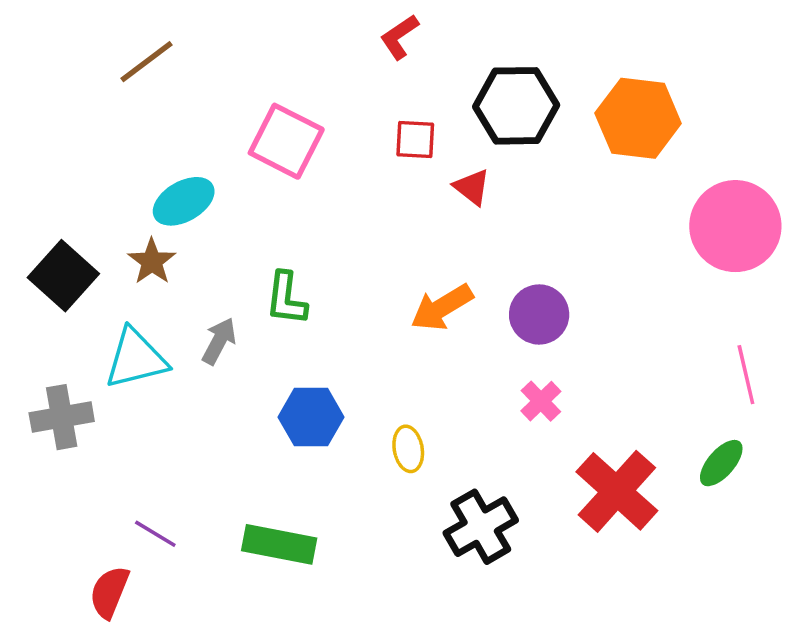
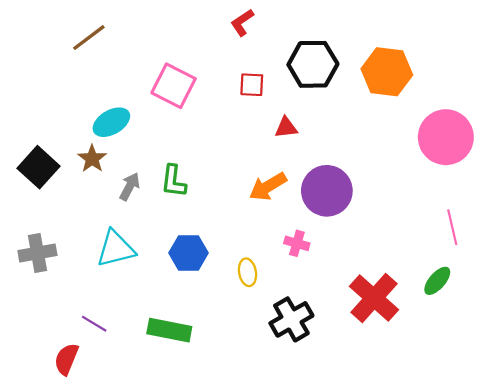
red triangle: (472, 187) -> (286, 128), moved, turned -45
purple circle: (539, 314) -> (327, 191), size x1.4
gray arrow: (219, 341) -> (130, 187), moved
cyan triangle: (136, 359) -> (116, 249), moved
pink cross: (541, 401) -> (297, 243), moved, turned -30

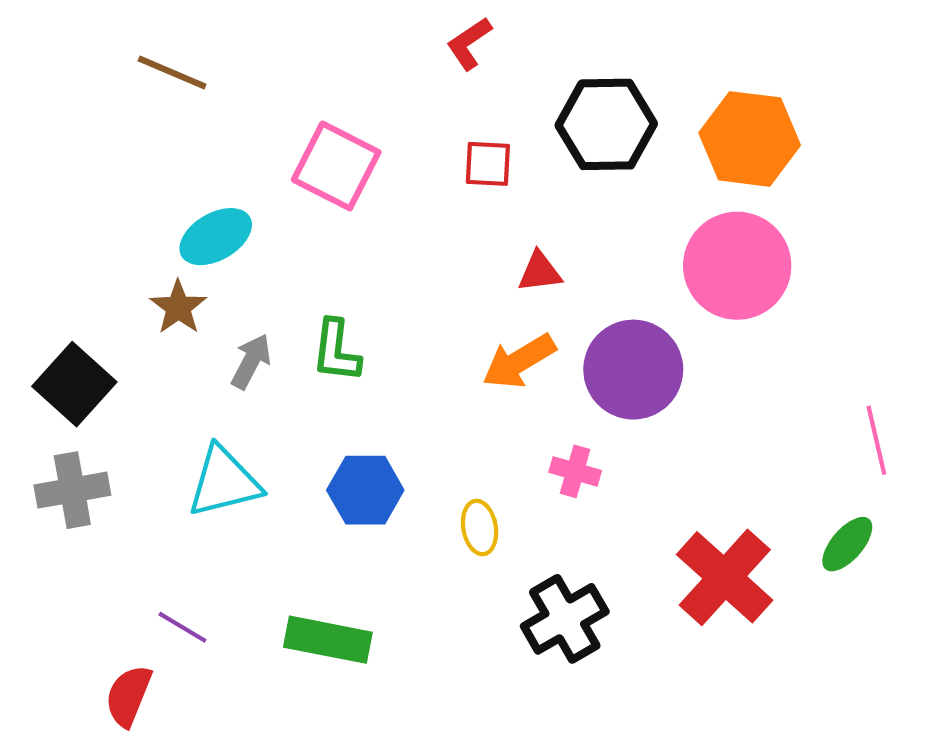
brown line: (89, 38) -> (172, 72), turned 60
red triangle: (286, 128) -> (540, 272), moved
pink circle: (446, 137) -> (737, 266), moved
black square: (38, 167) -> (74, 384), moved

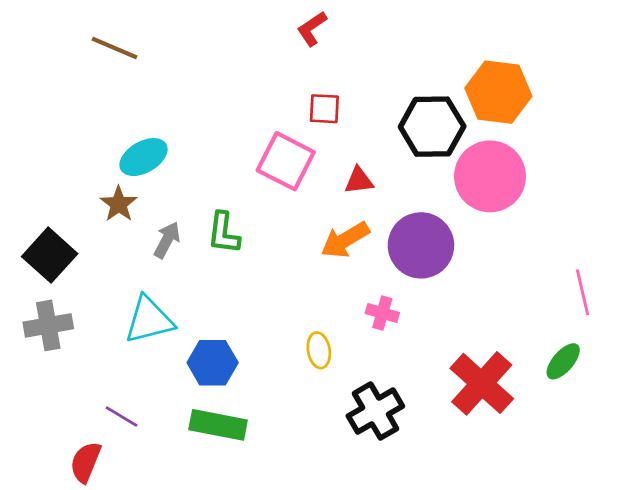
black hexagon: (606, 124) -> (432, 127), moved
pink square: (336, 166) -> (286, 161), moved
blue hexagon: (365, 490) -> (213, 363), moved

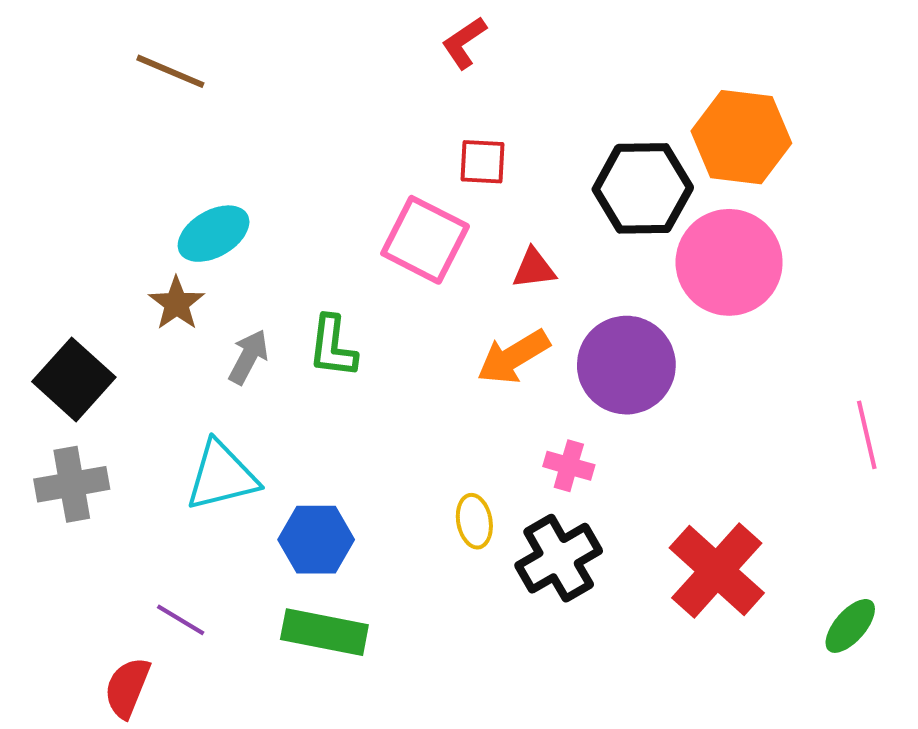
green ellipse: (563, 361) -> (850, 626), moved
black cross: (375, 411) -> (559, 558), moved

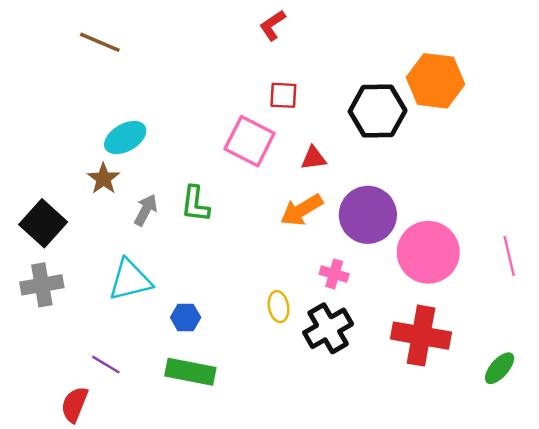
pink circle: (729, 262) -> (428, 252), moved
blue hexagon: (316, 540) -> (186, 317), size x0.7
red cross: (717, 570) -> (421, 336), turned -32

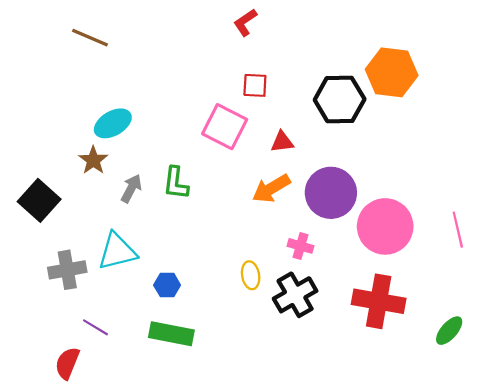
gray cross: (42, 285) -> (67, 270), moved

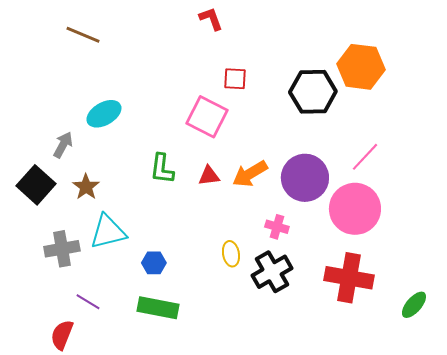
red L-shape: (245, 22) -> (211, 19), moved, turned 104
red triangle: (282, 142) -> (209, 176), moved
brown star: (93, 160) -> (86, 187), moved
gray arrow: (131, 188) -> (63, 145), moved
pink line: (458, 230) -> (365, 157), moved, turned 56

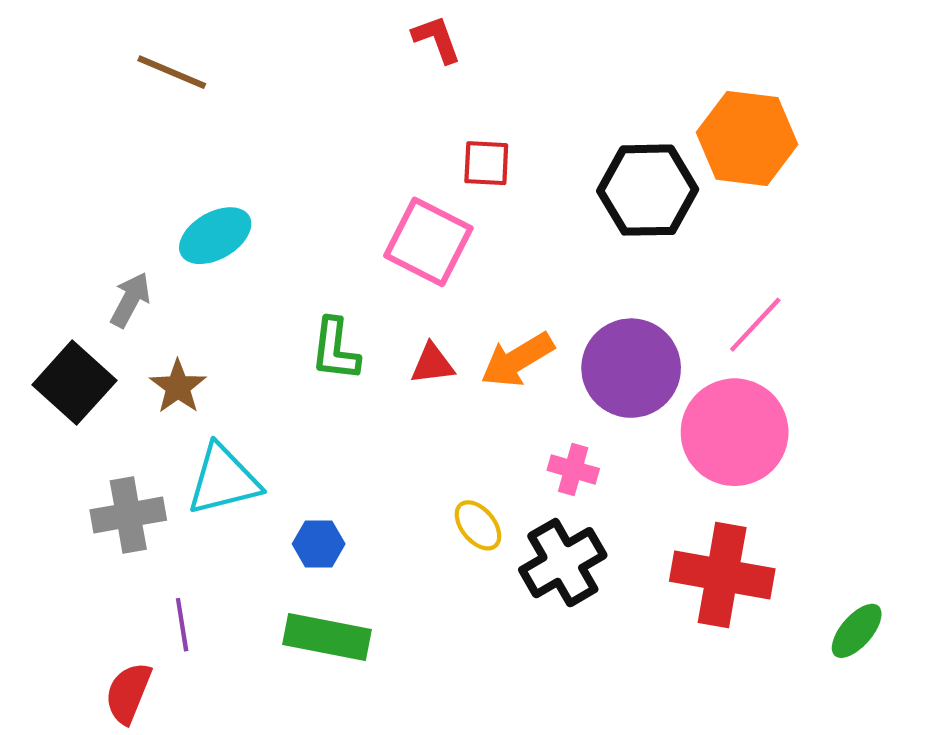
yellow ellipse: (231, 254) -> (478, 525), turned -30
purple line: (88, 302) -> (182, 625), turned 50

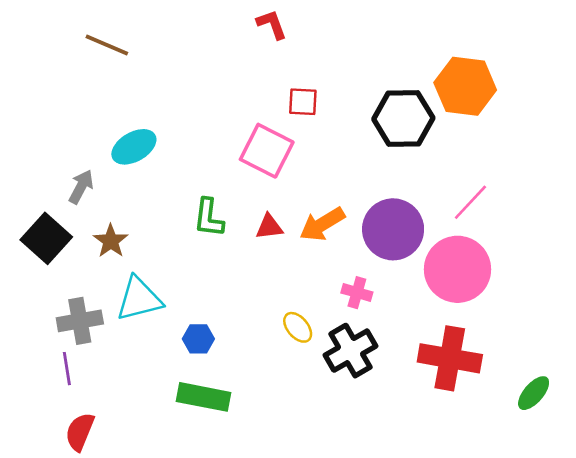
purple line: (182, 625) -> (67, 369), moved

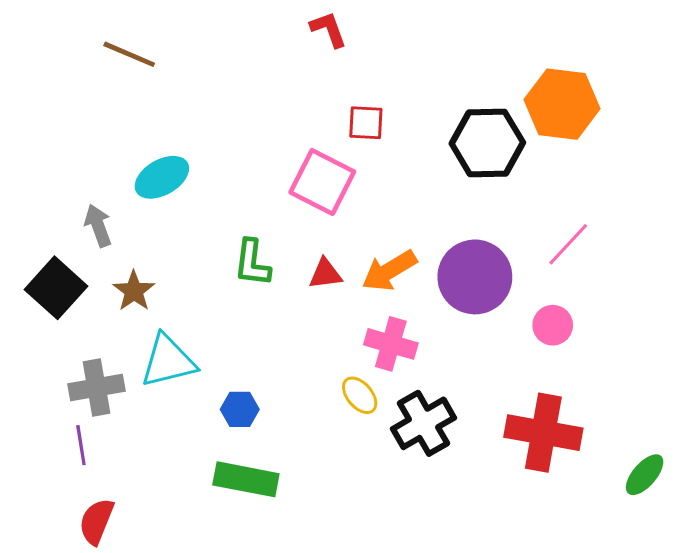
gray arrow: (81, 187) -> (98, 226), turned -48
pink circle: (458, 269) -> (553, 325), size x0.5
pink cross: (357, 293) -> (391, 344), moved, size x1.4

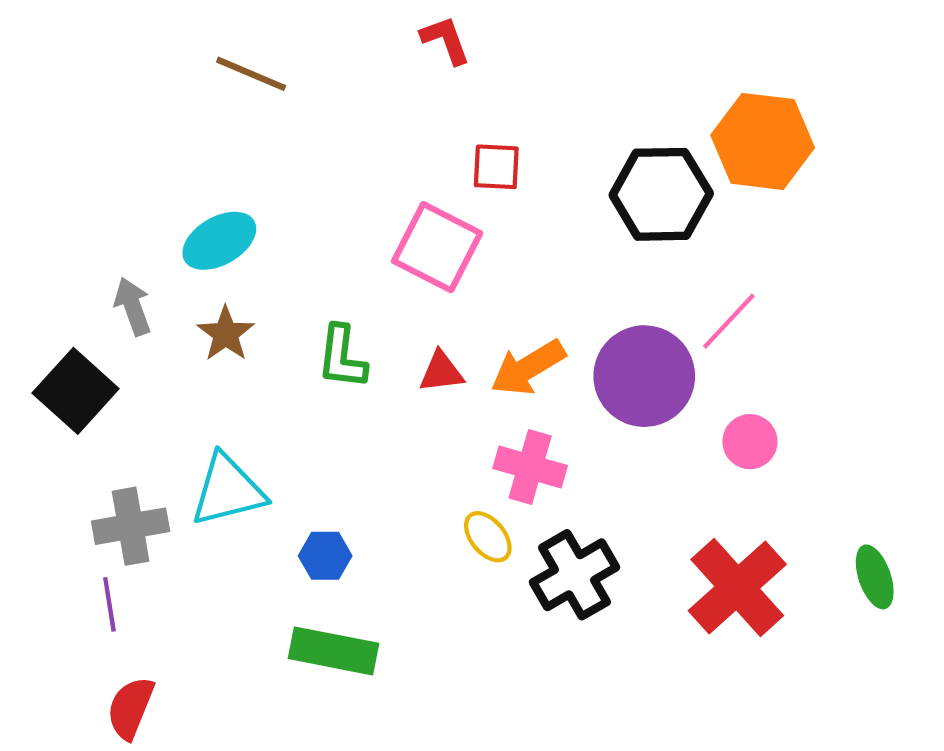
brown line: (129, 54) -> (251, 74), moved
pink line: (568, 244) -> (729, 321), moved
brown star: (134, 291) -> (226, 334), moved
red cross: (543, 433) -> (737, 587), turned 38
green ellipse: (645, 475) -> (875, 577), moved, turned -60

